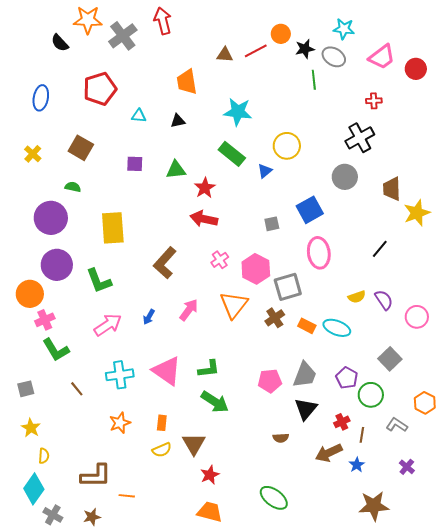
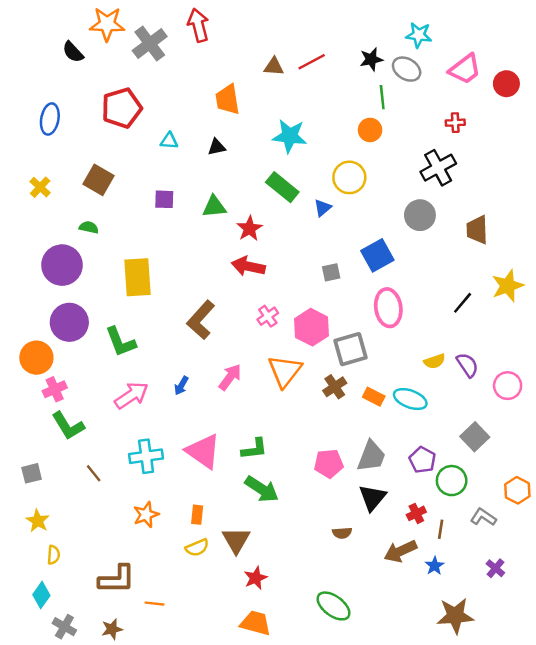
orange circle: (281, 34) -> (370, 130), moved
yellow star: (417, 213) -> (508, 286), moved
cyan diamond: (34, 489) -> (41, 595), size x0.7

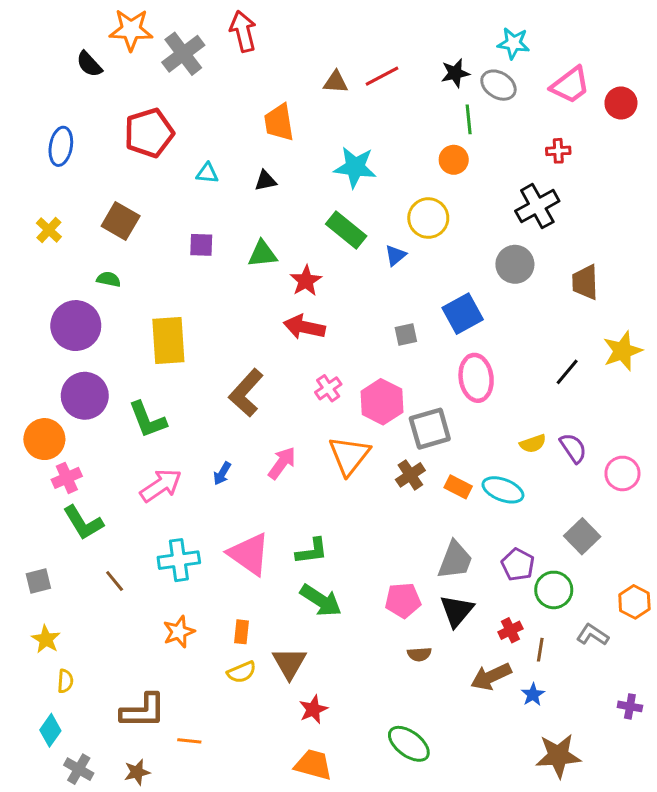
pink pentagon: (329, 464) -> (403, 600), moved
purple cross: (495, 568) -> (630, 706), moved, turned -30

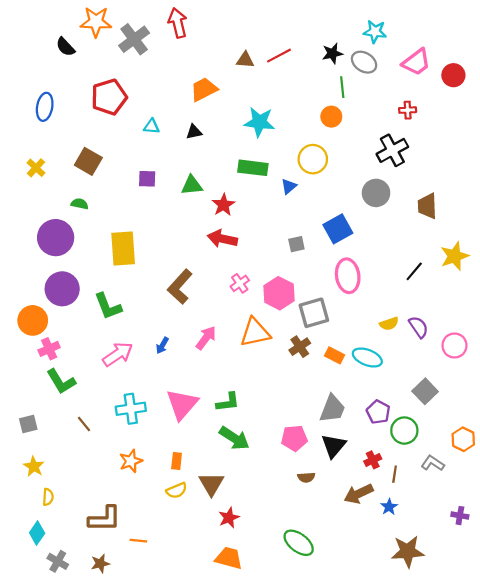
orange trapezoid: (279, 122) -> (204, 89), turned 72
green rectangle: (346, 230) -> (253, 168), turned -32
orange triangle: (349, 456) -> (255, 332), turned 40
pink triangle: (249, 554) -> (182, 404), turned 36

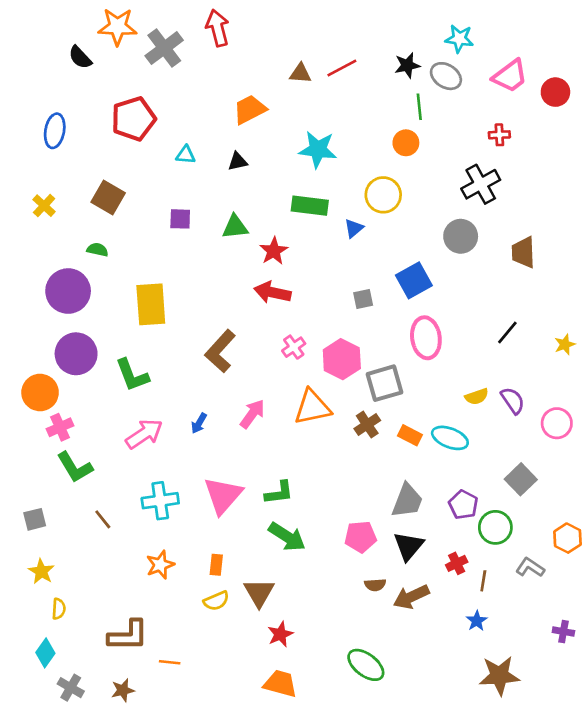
yellow star: (454, 256) -> (565, 344), moved, size x0.6
brown arrow: (359, 494) -> (411, 597), moved

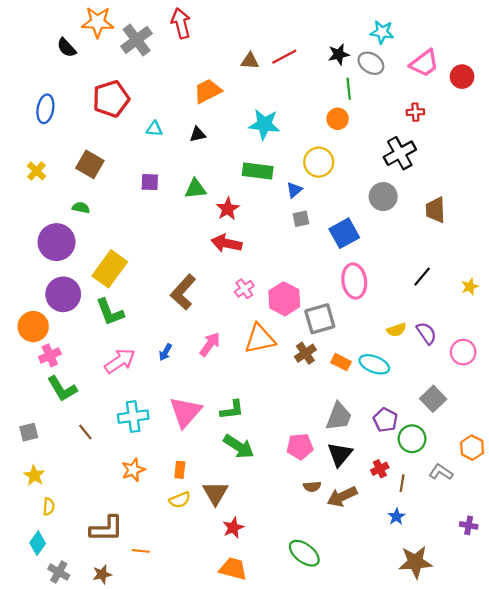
gray square: (363, 299) -> (301, 219), moved
yellow rectangle: (151, 304) -> (110, 269), moved, turned 40

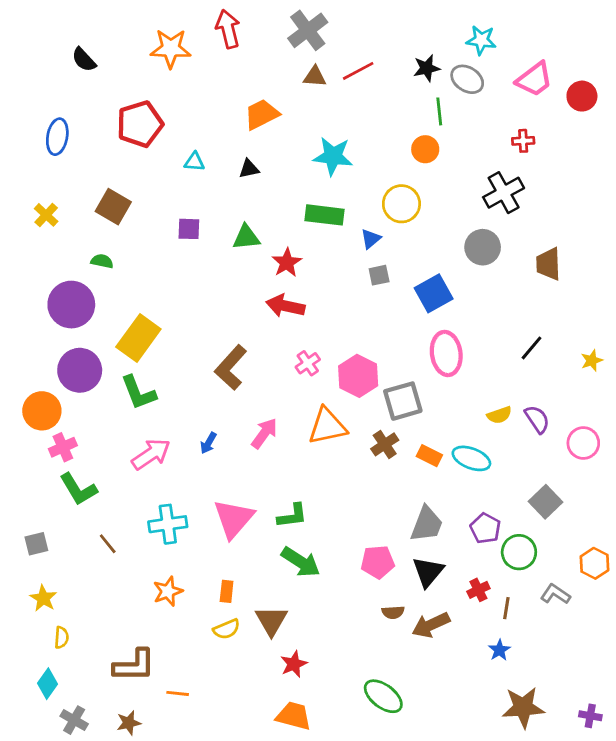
orange star: (98, 22) -> (171, 49), moved
gray cross: (137, 40) -> (308, 30), moved
purple cross: (469, 525) -> (590, 716), moved

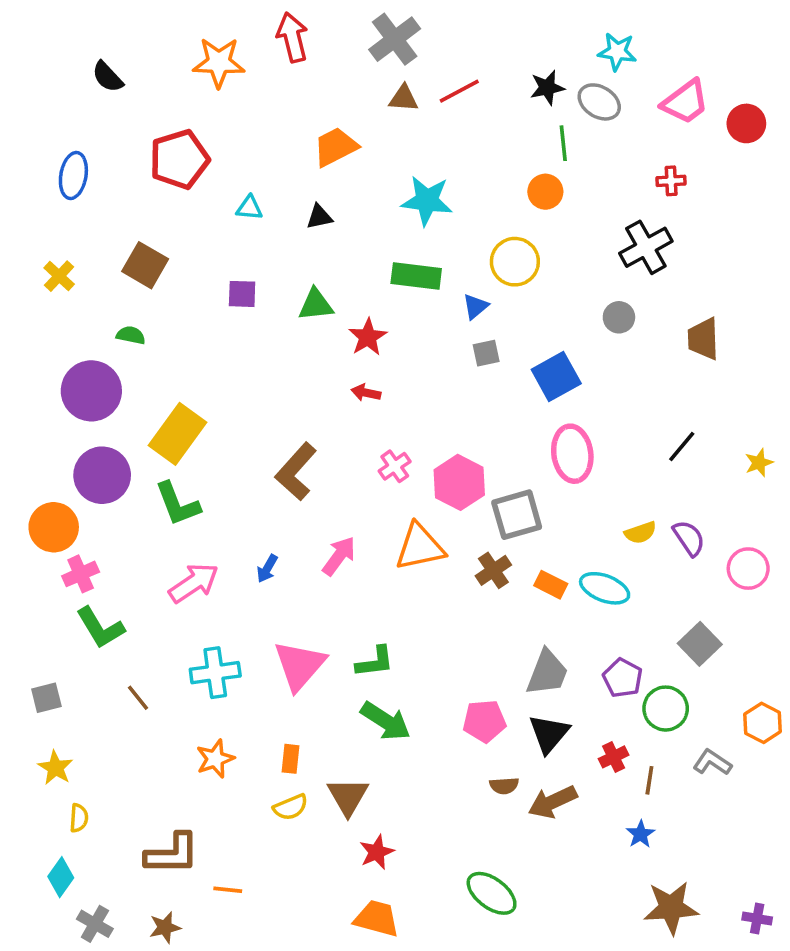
gray circle: (483, 247) -> (619, 317), size x0.7
red arrow: (285, 306) -> (366, 393), size x0.6

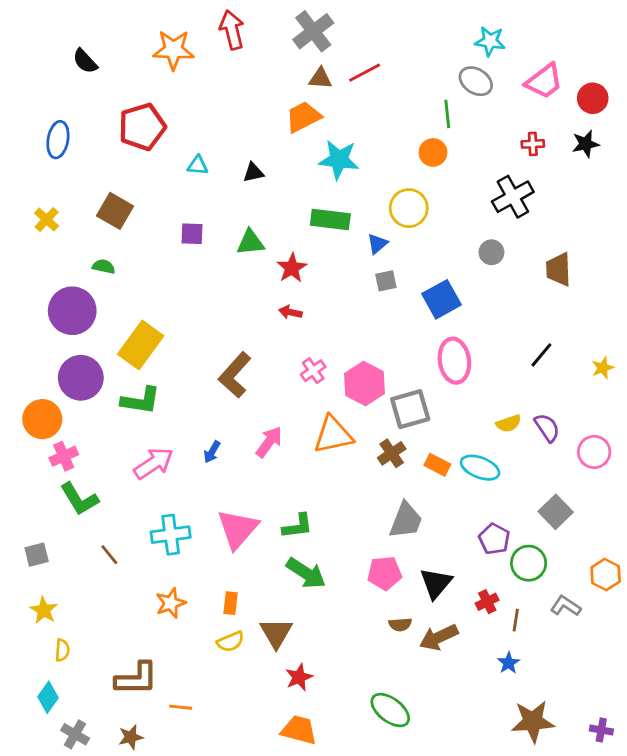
black star: (547, 88) -> (586, 144), moved
orange trapezoid: (335, 147) -> (303, 117), moved
green L-shape: (177, 504) -> (141, 401), turned -60
gray trapezoid: (547, 673) -> (406, 520), moved

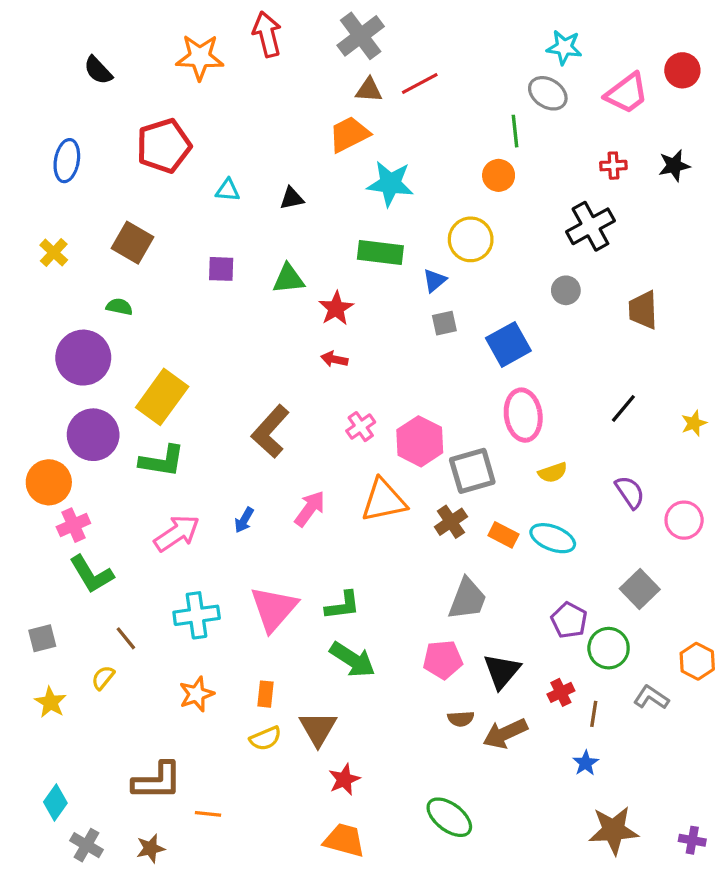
red circle: (593, 98) -> (682, 70), moved
yellow semicircle: (509, 423) -> (553, 472), moved
yellow semicircle: (62, 650) -> (103, 678), moved, turned -145

